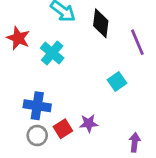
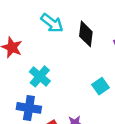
cyan cross: (52, 53) -> (40, 76), moved

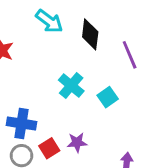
cyan cross: (40, 76) -> (71, 85), moved

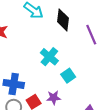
cyan square: (108, 97) -> (68, 76), moved

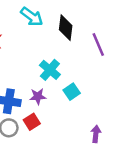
purple star: (54, 98) -> (38, 96), moved

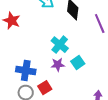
purple star: (38, 96) -> (58, 65), moved

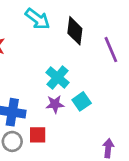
red square: (45, 88) -> (38, 135), turned 32

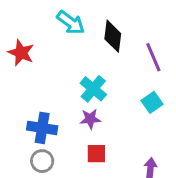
cyan square: (82, 101) -> (152, 102), moved
red square: (38, 135) -> (96, 154), moved

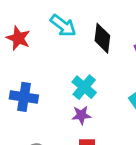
red star: (21, 53) -> (18, 38), moved
blue cross: (42, 128) -> (24, 97), moved

